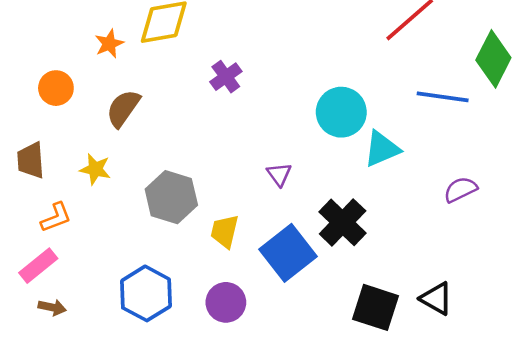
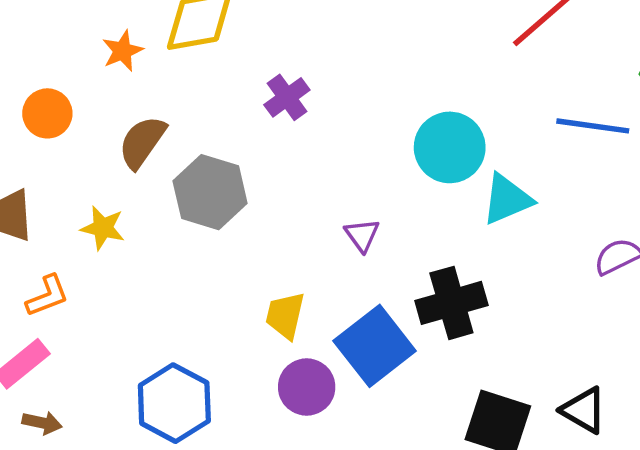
gray hexagon: (171, 197) -> (210, 192), moved
black cross: (343, 222) -> (451, 303), turned 30
purple circle: (226, 302) -> (307, 387), moved

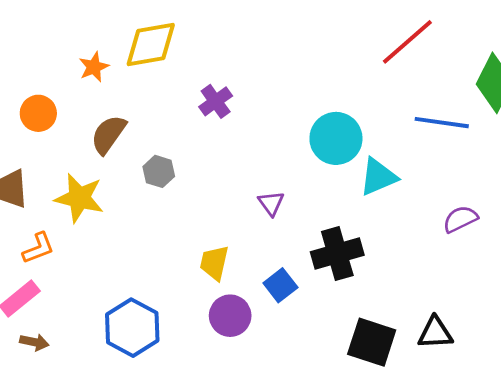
gray hexagon: (210, 192) -> (159, 171), size x0.6
yellow star: (103, 228) -> (79, 198), size x1.5
blue square: (375, 346) -> (280, 285), size x0.6
black triangle: (584, 410) -> (435, 333), turned -33

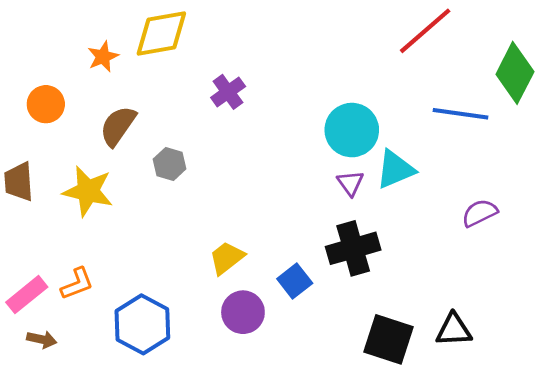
purple triangle: (271, 203) -> (350, 183), moved
orange L-shape: (38, 248) -> (77, 284), moved
yellow trapezoid: (214, 263) -> (227, 258), turned 39

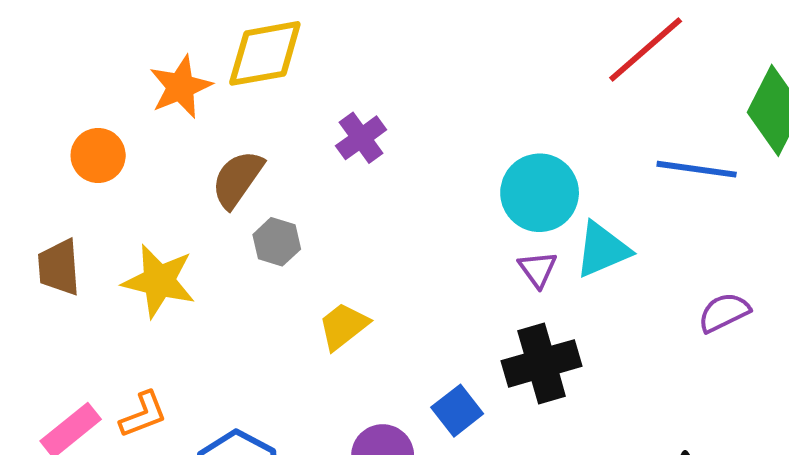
orange star: (103, 57) -> (181, 87), size x1.4
brown semicircle: (118, 126) -> (237, 179), moved
yellow trapezoid: (227, 258) -> (343, 326), moved

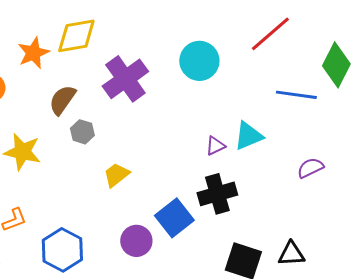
purple cross: (361, 138) -> (125, 79), size x1.8
cyan circle: (540, 193) -> (199, 61), moved
purple triangle: (538, 269) -> (215, 146), turned 40
blue square: (457, 411) -> (174, 218), size x1.5

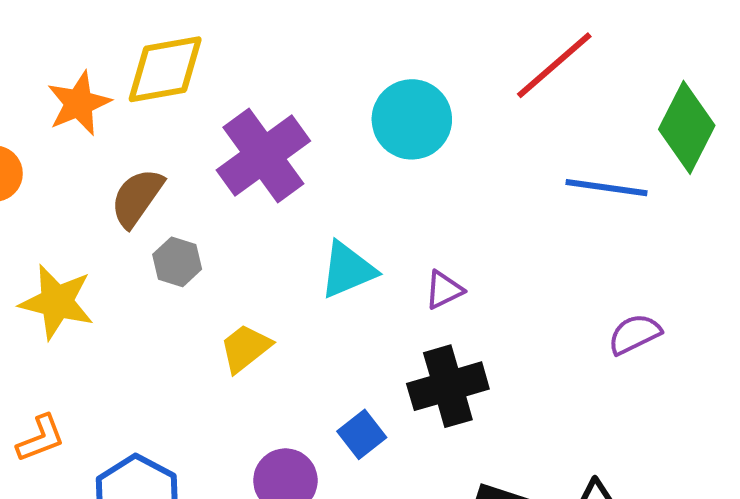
cyan triangle: (248, 136) -> (348, 270), moved
blue square: (174, 218) -> (362, 434), size x0.6

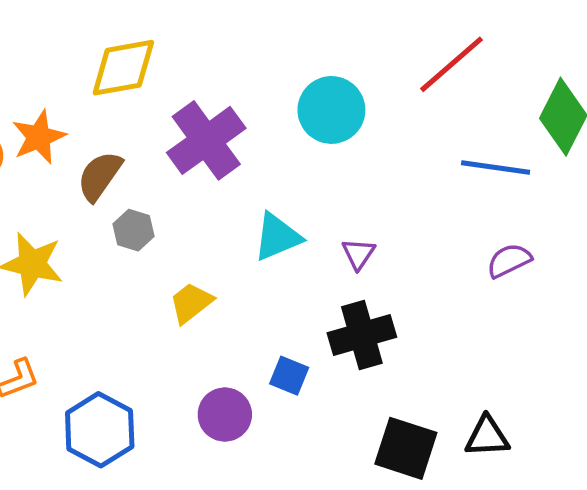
orange star: (79, 103) -> (39, 137), moved
purple triangle: (444, 290) -> (359, 254), turned -30
purple semicircle: (635, 334) -> (509, 261), moved
blue square: (362, 434) -> (289, 376), turned -30

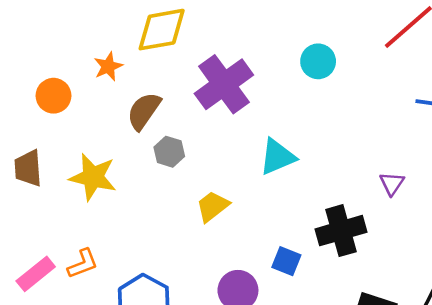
cyan circle: (331, 110) -> (318, 61), size x0.7
orange star: (39, 137) -> (108, 66), moved, size x0.7
purple triangle: (359, 254) -> (392, 183), moved

